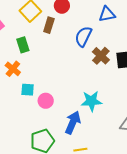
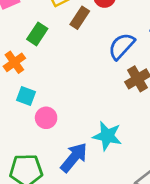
green rectangle: (23, 45) -> (37, 34), turned 35

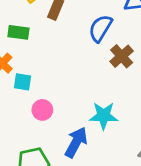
green rectangle: (37, 34) -> (18, 32), turned 75
cyan square: (26, 96) -> (22, 82), moved

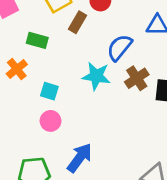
cyan square: (22, 82) -> (49, 91), moved
cyan star: (104, 116) -> (96, 76), moved

